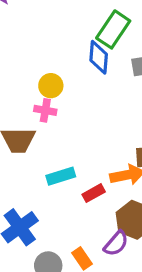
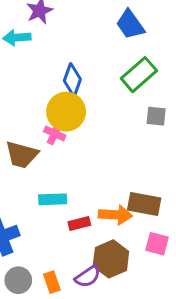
blue diamond: (99, 57) -> (72, 80), moved
yellow circle: (51, 86) -> (66, 112), size x1.6

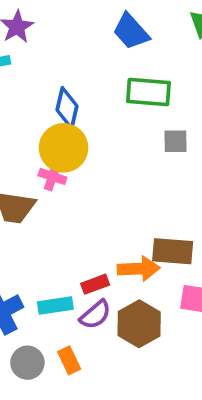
green rectangle: (139, 75) -> (148, 92), turned 52
cyan rectangle: (53, 199) -> (55, 305), moved
purple semicircle: (88, 277) -> (95, 315), moved

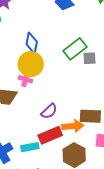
green rectangle: (148, 92) -> (75, 49), moved, turned -40
red rectangle: (95, 284) -> (50, 135), size x1.6
purple semicircle: (95, 315) -> (49, 111), moved

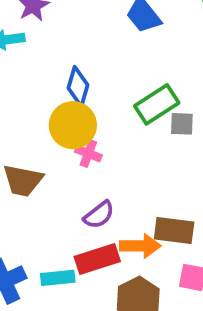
pink cross: (25, 79) -> (88, 153), moved

